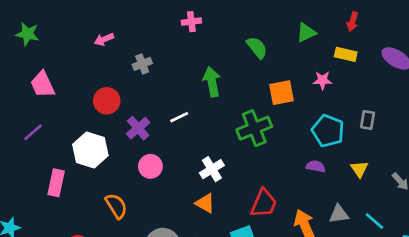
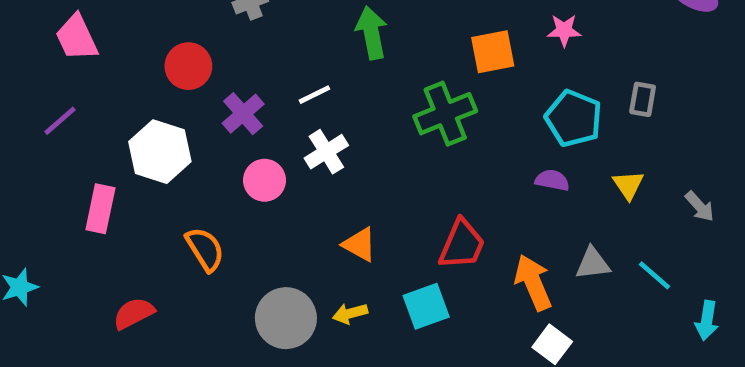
white cross: (212, 169) -> (326, 152), moved

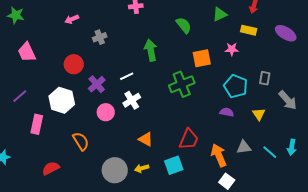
purple line: (60, 121) -> (20, 96), moved
gray arrow: (700, 206) -> (288, 100), moved, size x1.5
cyan arrow: (707, 321) -> (292, 147), moved

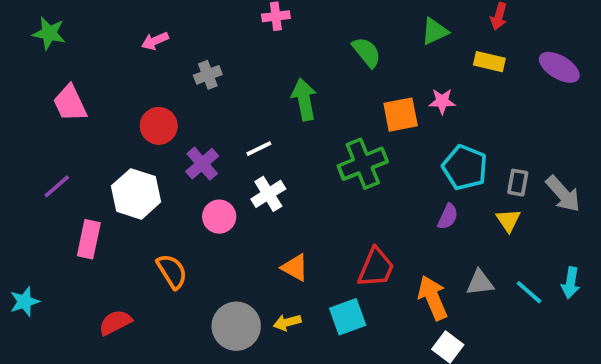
pink star: (232, 49) -> (442, 101), moved
gray rectangle: (265, 78) -> (518, 183), moved
purple semicircle: (227, 112) -> (448, 217), turned 104

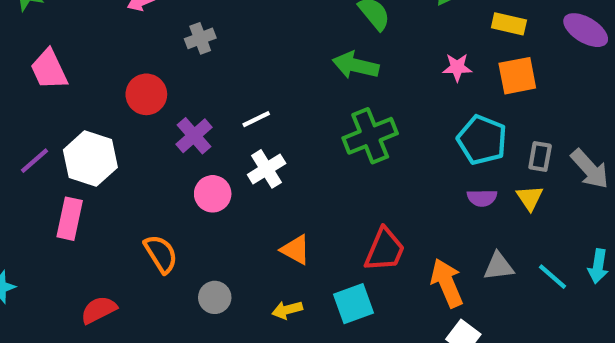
green arrow: (304, 99) -> (356, 65), moved, turned -66
orange square: (401, 115) -> (517, 76), moved
white hexagon: (136, 194) -> (90, 159), moved
purple semicircle: (448, 217) -> (482, 198), moved, turned 64
gray circle: (236, 326) -> (215, 297), moved, size x0.6

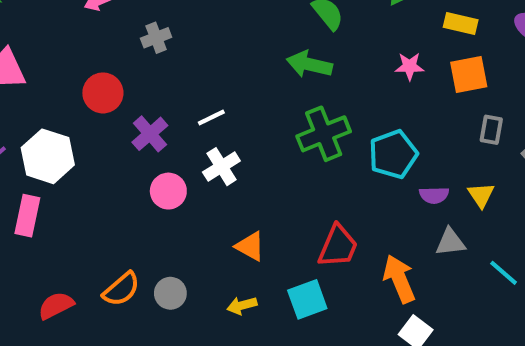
cyan pentagon: (482, 140) -> (393, 154), moved, turned 30
gray rectangle: (540, 156) -> (491, 130), moved
orange semicircle: (161, 254) -> (121, 289), moved, turned 81
gray triangle: (499, 266) -> (450, 242), moved

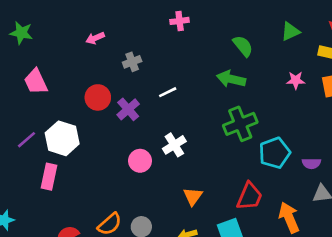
white line: (211, 117) -> (168, 92), moved
purple cross: (150, 134) -> (128, 109), moved
cyan pentagon: (393, 154) -> (275, 153), moved
orange triangle: (250, 246) -> (193, 196), turned 36

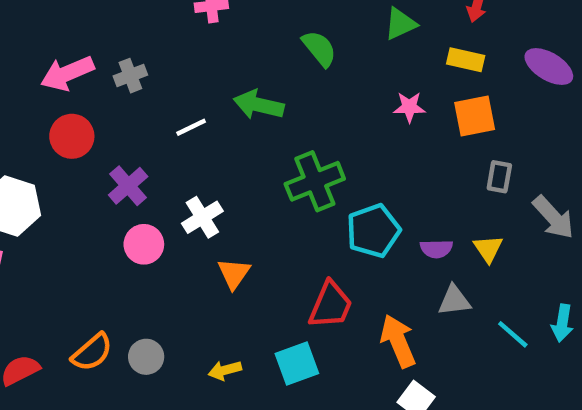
pink arrow: (95, 38) -> (67, 73), moved, size x1.6
green arrow: (231, 79) -> (259, 105), moved
purple cross: (128, 109) -> (128, 186), moved
orange triangle: (193, 196) -> (234, 274), moved

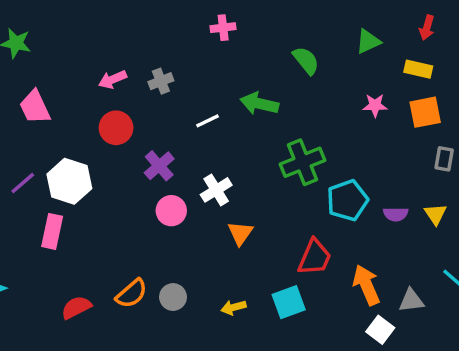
pink arrow: (67, 73) -> (113, 79), size x0.7
gray triangle: (454, 301) -> (411, 300), moved

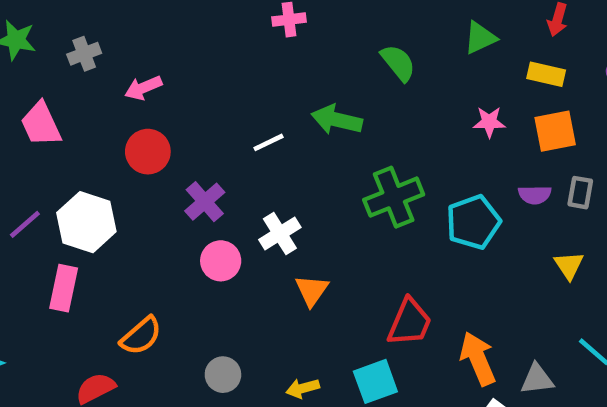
gray cross: (161, 81) -> (84, 54), moved
cyan pentagon: (347, 200) -> (473, 222), moved
purple semicircle: (396, 214) -> (535, 195), moved
orange semicircle: (132, 294) -> (141, 336), moved

